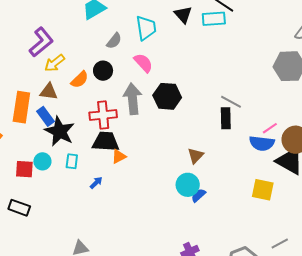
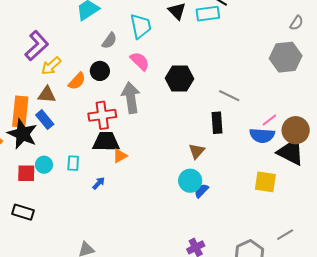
black hexagon: (167, 96) -> (179, 79), moved
black rectangle: (226, 118) -> (217, 123), moved
black star: (60, 131) -> (22, 134), moved

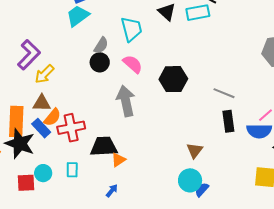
black circle: (100, 71) -> (100, 62), moved
orange semicircle: (77, 81) -> (52, 117), moved
red cross: (102, 115) -> (71, 128), moved
black rectangle: (217, 123) -> (228, 121), moved
blue arrow: (99, 183) -> (112, 191), moved

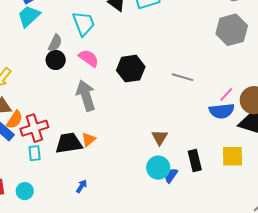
black rectangle: (228, 121) -> (195, 160), moved
orange triangle: (118, 160) -> (89, 139), moved
cyan rectangle: (72, 170) -> (35, 153), moved
cyan circle: (43, 173) -> (25, 191), moved

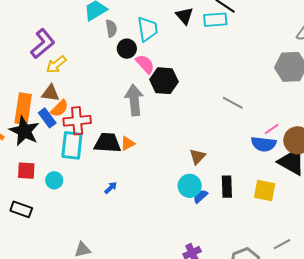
gray semicircle: (55, 43) -> (111, 28), moved, turned -48
black circle: (56, 60) -> (127, 49), moved
black hexagon: (131, 69) -> (164, 81), moved
cyan rectangle: (35, 153) -> (72, 145), size x1.8

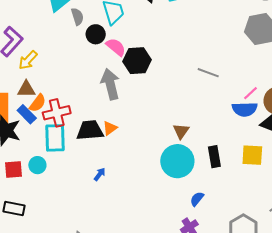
cyan circle: (54, 180) -> (37, 165), moved
cyan circle: (190, 186) -> (177, 161), size x1.4
blue semicircle: (200, 196) -> (197, 199), moved

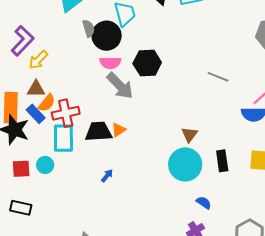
gray semicircle: (77, 17) -> (89, 28), moved
black circle: (96, 34) -> (107, 36), size x1.5
pink semicircle: (116, 47) -> (110, 63), moved, turned 140
gray arrow: (110, 84) -> (120, 86), turned 148
blue semicircle: (197, 199) -> (204, 203), turned 84

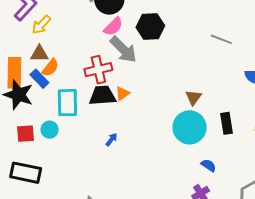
pink semicircle: (110, 63) -> (113, 27), turned -45
red cross: (66, 113) -> (98, 70), moved
black rectangle: (21, 208) -> (26, 173), size x1.4

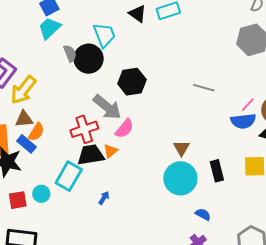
yellow arrow: (41, 25) -> (23, 90), size x1.4
pink semicircle: (113, 27) -> (124, 129), moved
cyan rectangle: (67, 103) -> (69, 176), moved, turned 36

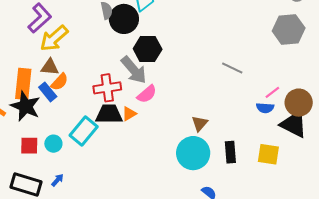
black hexagon: (132, 82) -> (148, 49), moved
blue semicircle: (243, 121) -> (265, 108), size x0.7
blue arrow: (104, 198) -> (57, 180), moved

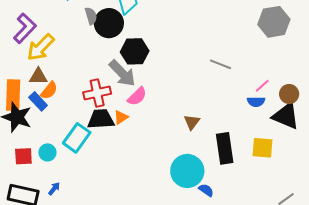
brown circle: (299, 103) -> (289, 94), size x0.7
black rectangle: (230, 152) -> (225, 148), size x1.4
cyan circle: (193, 153) -> (187, 171), moved

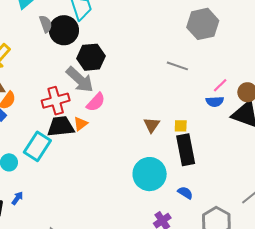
gray hexagon: (274, 22) -> (203, 24), moved
yellow square: (263, 148) -> (181, 126), moved, size x0.6
blue semicircle: (206, 190) -> (185, 193), moved

